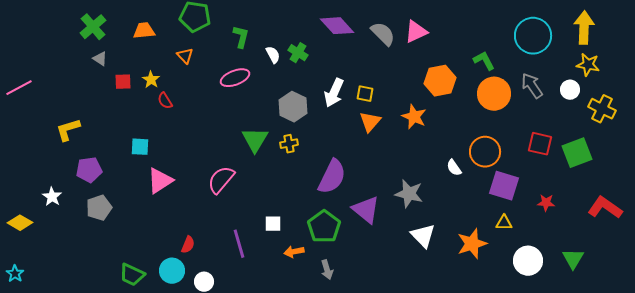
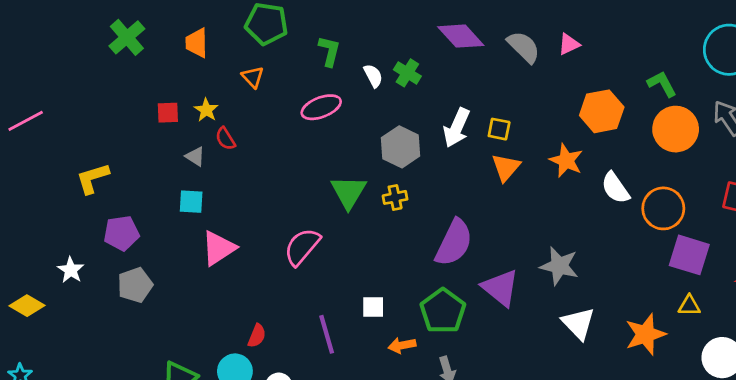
orange trapezoid: (144, 31) -> (197, 43), turned -85
pink triangle: (416, 32) -> (569, 44), size x0.7
gray triangle: (100, 59) -> (195, 156), moved
white semicircle: (454, 168) -> (615, 188), moved, size x1.4

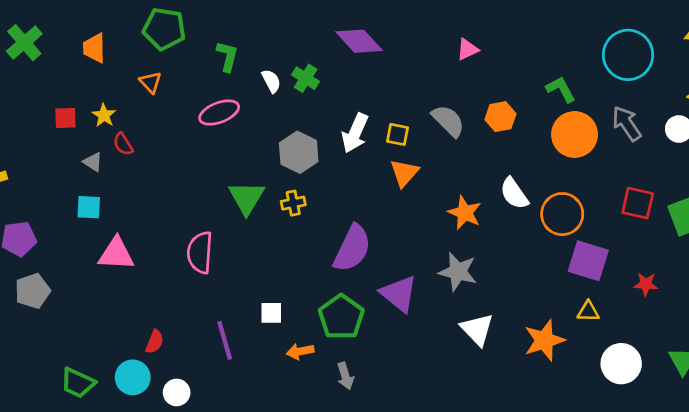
gray semicircle: (524, 47) -> (448, 121), moved
orange hexagon: (602, 111) -> (500, 117), size x0.7
orange star: (566, 161) -> (465, 213), moved
pink semicircle: (302, 247) -> (200, 252), turned -36
pink triangle: (219, 248) -> (116, 254), turned 36

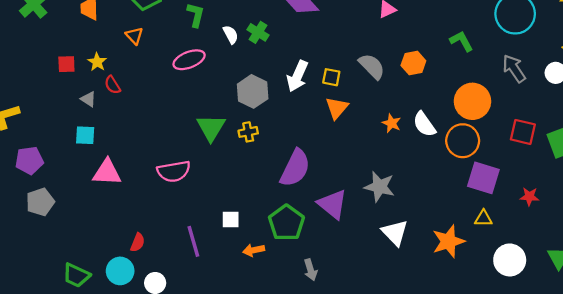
orange circle: (575, 134) -> (472, 101), moved
orange star: (465, 213) -> (391, 123), moved, size x0.7
pink semicircle: (200, 252) -> (174, 171), turned -104
gray arrow: (345, 376) -> (311, 270), moved

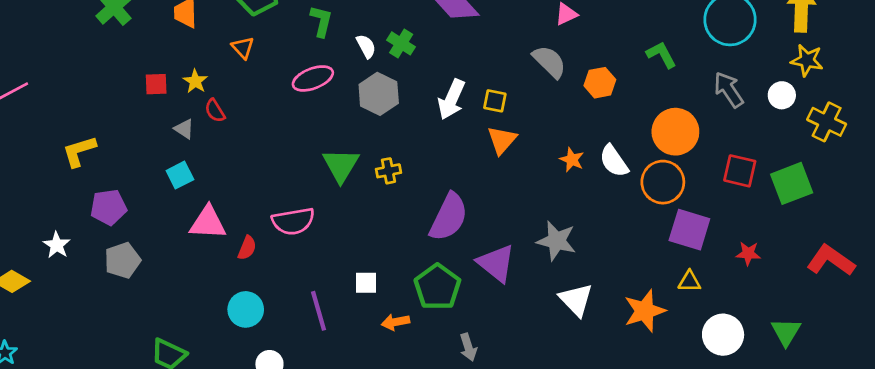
gray semicircle: (372, 66) -> (549, 62), moved
gray hexagon: (253, 91) -> (379, 94), moved
cyan square: (85, 135) -> (180, 175), turned -30
red semicircle: (138, 242) -> (247, 248), moved
cyan circle: (120, 271) -> (246, 309), moved

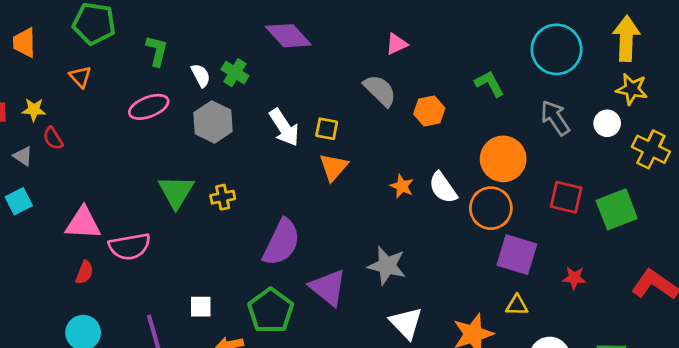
yellow star: (195, 81) -> (34, 110), turned -30
white arrow: (451, 99) -> (284, 127), turned -57
pink triangle: (208, 223) -> (83, 223), moved

